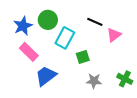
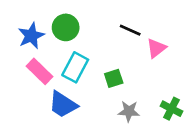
cyan rectangle: (65, 38) -> (75, 67), moved
blue trapezoid: (46, 76) -> (63, 104), turned -110

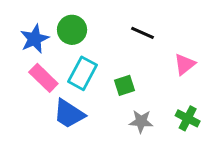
pink triangle: (156, 48) -> (185, 64), moved

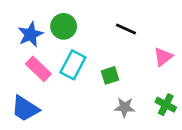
blue trapezoid: (69, 114) -> (25, 109), moved

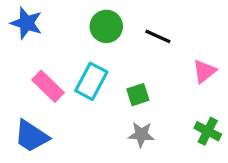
green circle: (64, 26) -> (106, 26), moved
blue star: (30, 34) -> (26, 23), moved, turned -30
gray star: (125, 107) -> (141, 135), moved

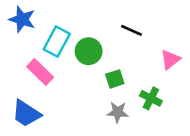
green circle: (106, 26) -> (89, 51), moved
cyan rectangle: (91, 81) -> (57, 42), moved
green cross: (208, 131) -> (151, 98), moved

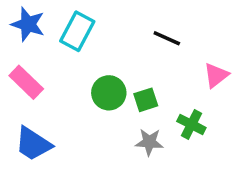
cyan rectangle: (57, 42) -> (77, 31), moved
green circle: (89, 51) -> (109, 93), moved
pink rectangle: (40, 72) -> (26, 82), moved

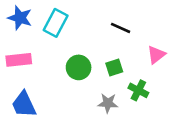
pink rectangle: (26, 82) -> (19, 60), turned -50
green square: (146, 100) -> (114, 67), moved
blue trapezoid: (33, 144) -> (24, 104), turned 32

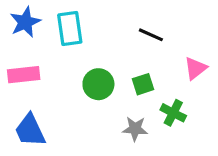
blue star: (20, 18) -> (25, 22), turned 30
cyan rectangle: (56, 23) -> (70, 28), turned -36

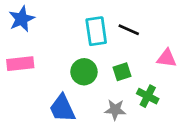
cyan rectangle: (70, 28) -> (96, 31), moved
pink triangle: (195, 68) -> (167, 58), turned 45
blue trapezoid: (30, 130) -> (62, 108), moved

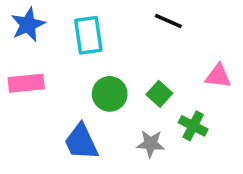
black line: (129, 30) -> (168, 21), moved
cyan rectangle: (96, 31) -> (88, 35), moved
green square: (122, 72) -> (159, 94), turned -30

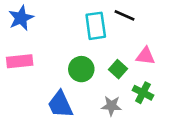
cyan rectangle: (88, 35) -> (96, 26), moved
pink triangle: (218, 76) -> (146, 56), moved

